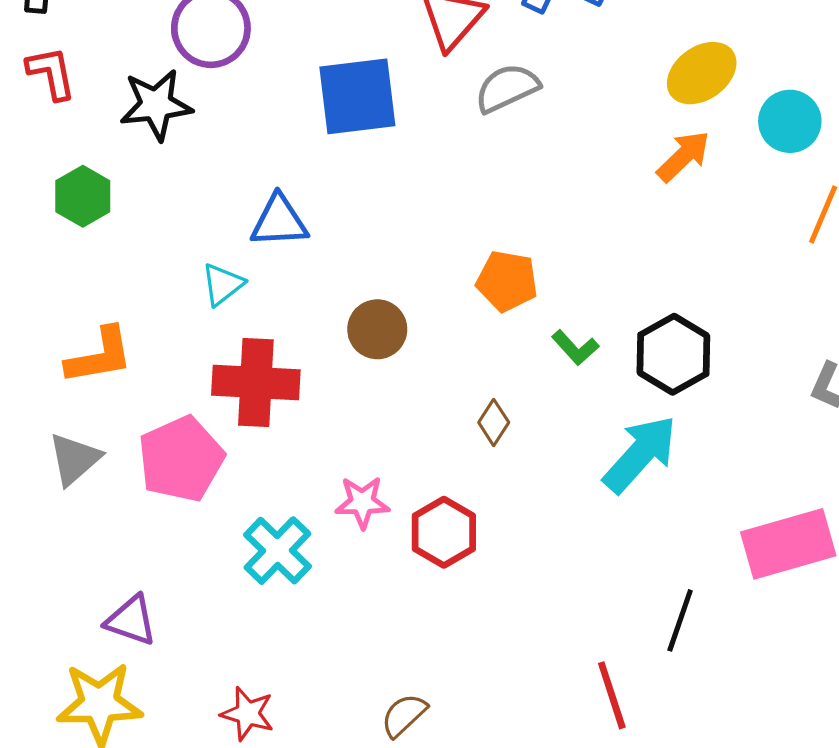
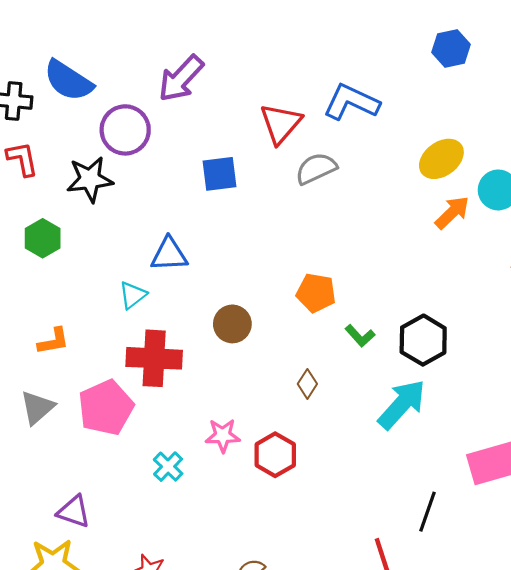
blue square: (357, 96) -> (220, 174), size x0.7
orange arrow: (683, 156) -> (452, 212), moved
orange L-shape: (99, 356) -> (53, 341), size x0.7
cyan cross: (277, 551) -> (168, 467), size x0.7

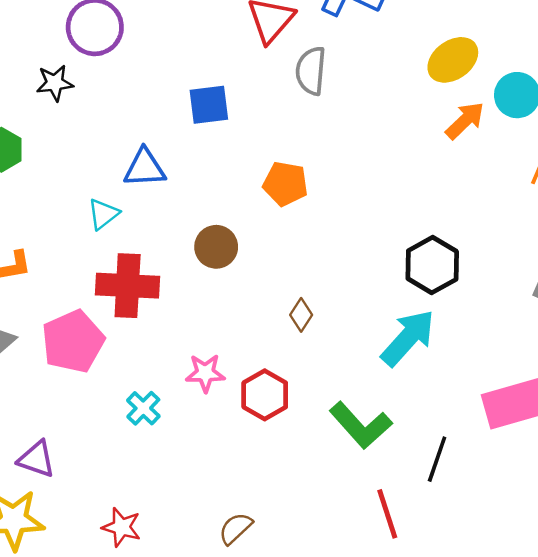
gray semicircle: (316, 169) -> (311, 71), turned -60
blue square: (220, 174) -> (209, 105), moved
black star: (90, 179) -> (55, 83), size x0.7
orange pentagon: (316, 293) -> (285, 184), moved
green L-shape: (360, 336) -> (361, 425), moved, size x1.8

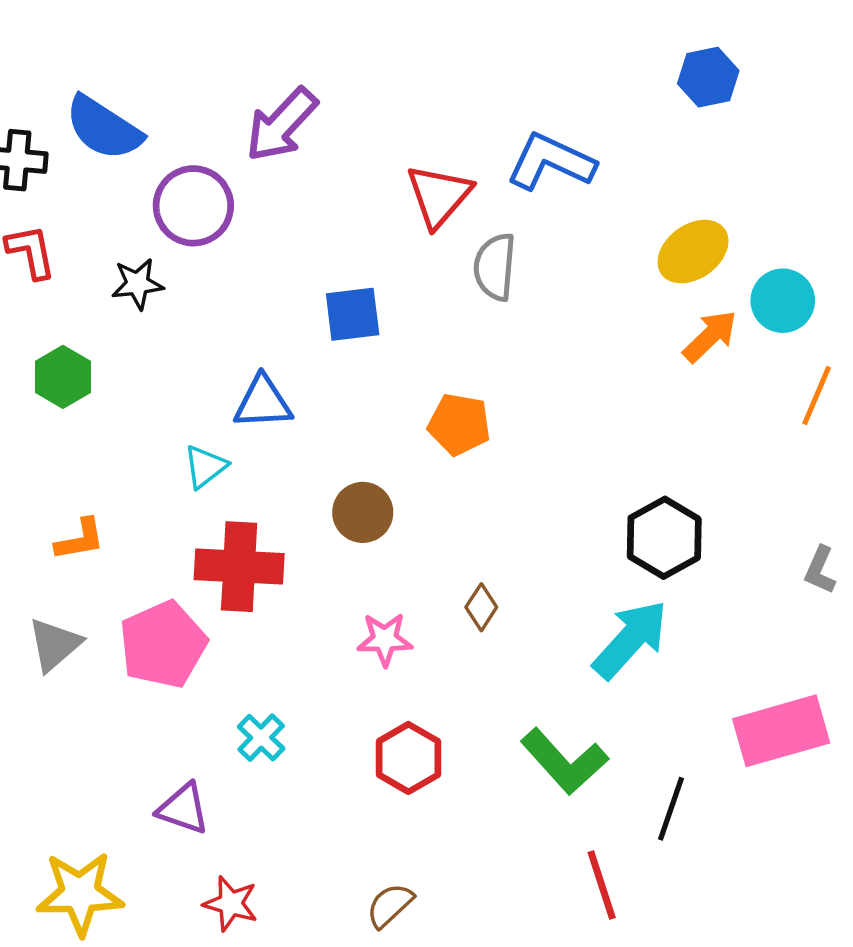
pink star: (205, 373) -> (385, 639), moved
red hexagon: (265, 395) -> (408, 758), moved
purple triangle: (37, 459) -> (183, 809), moved

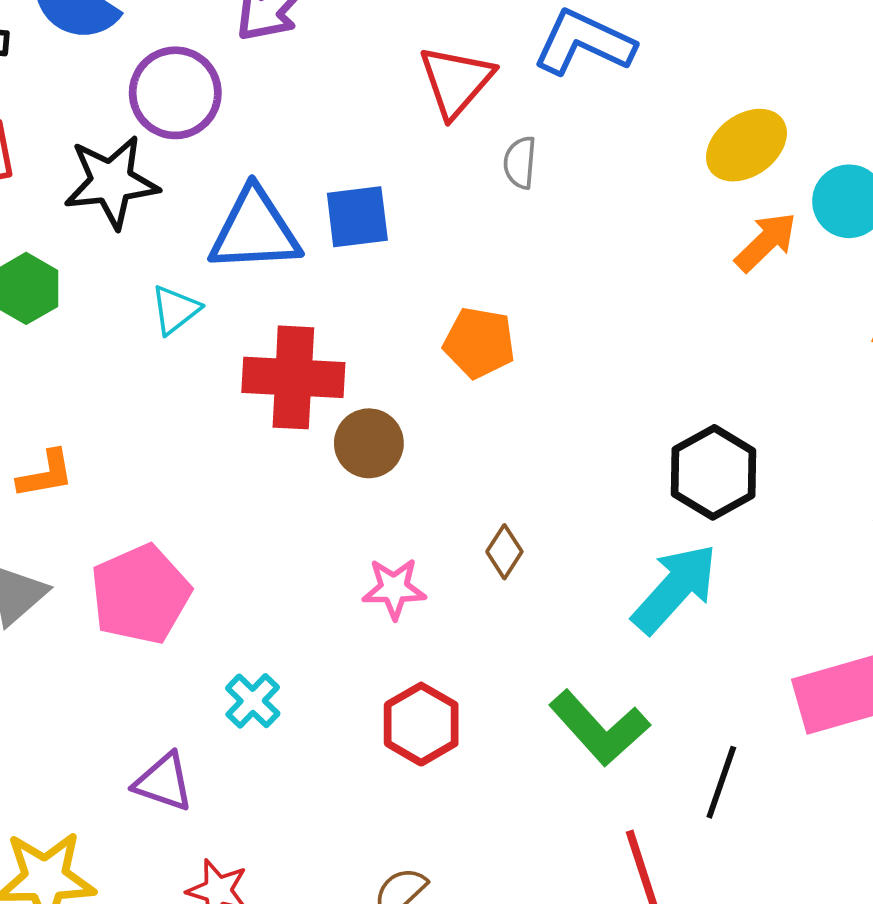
gray semicircle: (495, 267) -> (520, 163), size x0.7
black star: (138, 284) -> (111, 182), size x1.6
blue triangle: (263, 402) -> (255, 230), moved, size x1.4
cyan triangle: (205, 467) -> (175, 310), moved
red cross: (239, 567) -> (293, 377), moved

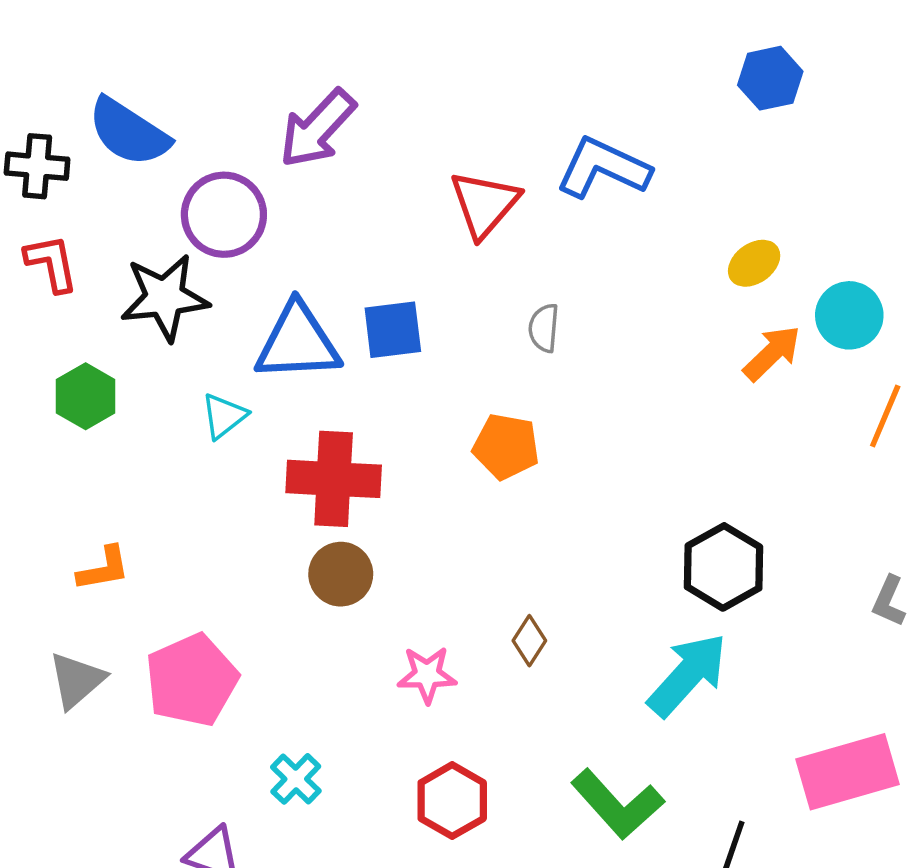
yellow ellipse: (746, 145) -> (754, 263), size x0.7
gray semicircle: (520, 163) -> (544, 328), moved
brown circle: (369, 443) -> (341, 574), moved

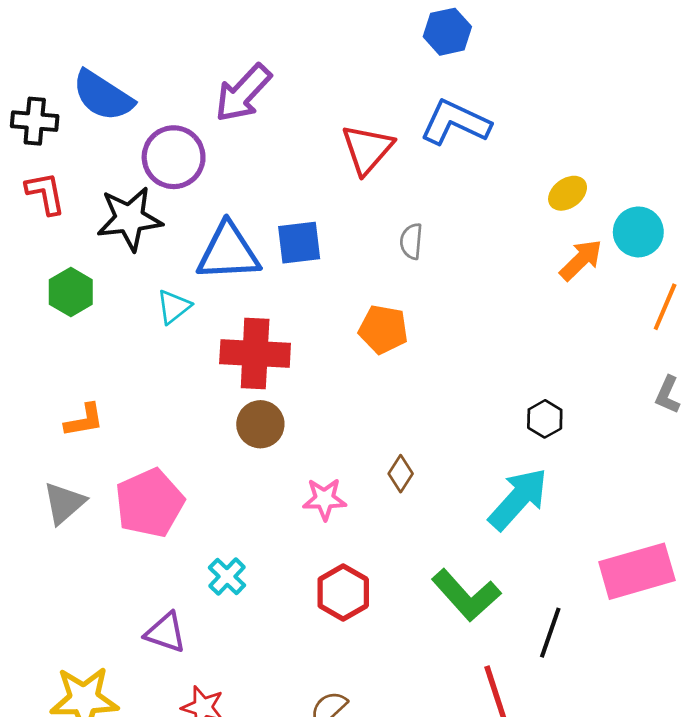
blue hexagon: (770, 78) -> (447, 32), moved
black hexagon: (724, 567) -> (545, 419), size x0.6
gray L-shape: (889, 601) -> (668, 395), moved

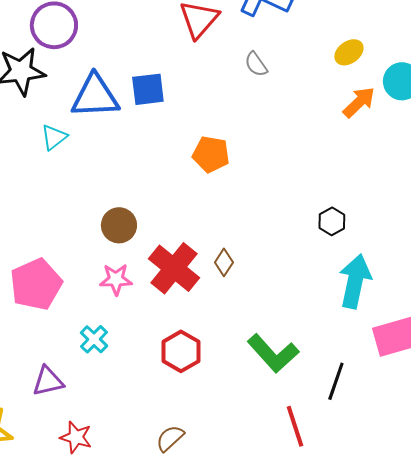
gray semicircle: (411, 241) -> (256, 64), moved, turned -40
red cross: (255, 353) -> (174, 268), moved, turned 36
pink star: (324, 499) -> (116, 279), moved
cyan arrow: (518, 499) -> (355, 281), moved, turned -30
purple triangle: (166, 633) -> (48, 381), turned -32

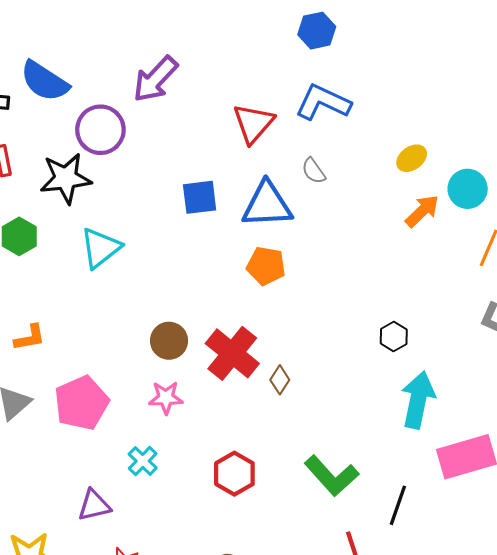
blue triangle: (95, 96) -> (267, 205), moved
cyan triangle: (54, 137) -> (100, 248), size x1.5
red cross: (174, 268) -> (232, 353), moved

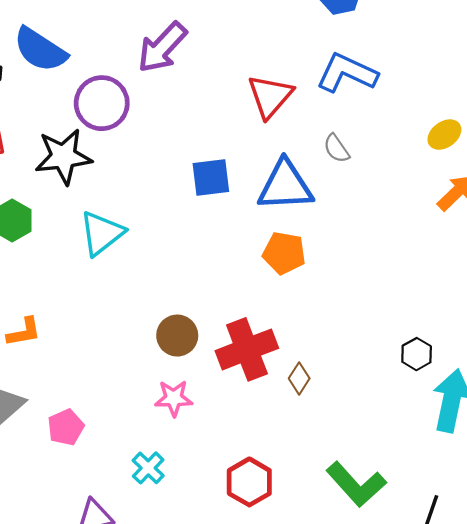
black hexagon: (394, 337) -> (417, 354), moved
red cross: (232, 353) -> (247, 349), turned 30
pink pentagon: (81, 403) -> (66, 427), moved, size x0.6

